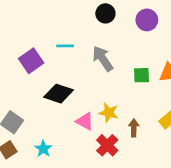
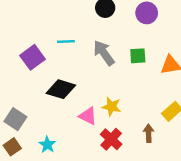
green square: (142, 75) -> (138, 56), moved
brown arrow: (134, 128) -> (149, 133), moved

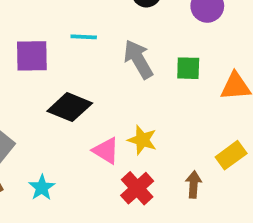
purple square: (33, 57) -> (32, 56), turned 30

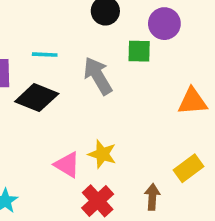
green square: (188, 68) -> (139, 51), moved
black diamond: (70, 107) -> (37, 98), moved

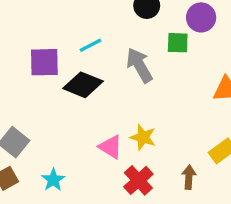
cyan line: (45, 55) -> (91, 45), turned -30

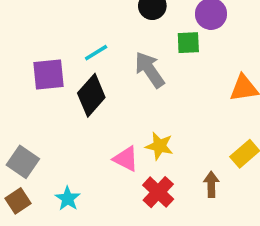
black diamond: (83, 85) -> (91, 95), turned -66

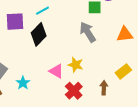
gray arrow: (150, 70) -> (88, 32), moved
cyan star: (68, 199) -> (23, 83), moved

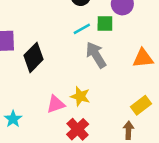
cyan line: (42, 11) -> (82, 29), moved
pink triangle: (56, 71) -> (56, 104), turned -49
brown arrow: (104, 88) -> (128, 130), moved

